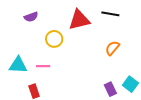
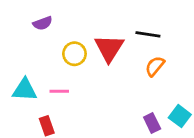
black line: (110, 14) -> (148, 34), moved
red triangle: (79, 20) -> (109, 48), moved, turned -45

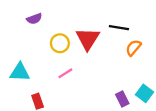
orange semicircle: (155, 66) -> (133, 48), moved
pink line: (59, 91) -> (65, 73), moved, turned -32

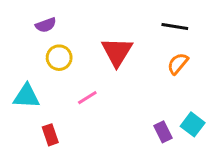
black line: (119, 28) -> (175, 27), moved
yellow circle: (60, 43) -> (59, 58), moved

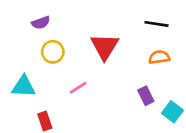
orange semicircle: (178, 64) -> (159, 57), turned 42
purple rectangle: (163, 132) -> (146, 96), moved

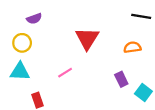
black line: (156, 24) -> (141, 16), moved
yellow circle: (53, 52) -> (22, 43), moved

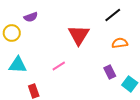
black line: (141, 16) -> (113, 15), moved, turned -48
yellow circle: (22, 43) -> (12, 33), moved

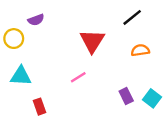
pink line: (59, 66) -> (78, 77), moved
purple rectangle: (110, 72) -> (126, 96), moved

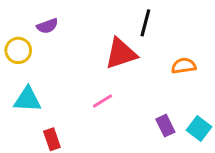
black line: (132, 17) -> (145, 23), moved, turned -36
red triangle: (92, 41) -> (121, 54), turned 40

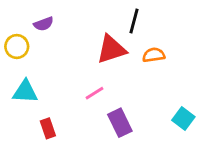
orange semicircle: (184, 66) -> (154, 55), moved
purple rectangle: (165, 126) -> (120, 123), moved, size x1.4

